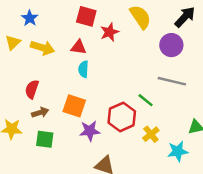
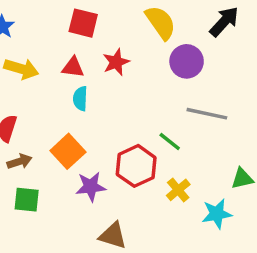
red star: (110, 32) -> (116, 62), moved
purple circle: (171, 45) -> (187, 61), moved
orange square: (74, 106) -> (68, 151), turned 30

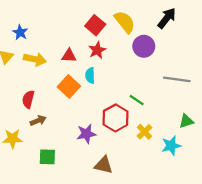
red square: (83, 23) -> (95, 25), moved, turned 30
cyan semicircle: (80, 99) -> (90, 76), moved
gray line: (207, 114) -> (177, 79), moved
orange square: (68, 151) -> (69, 87), moved
green square: (27, 200) -> (47, 157), moved

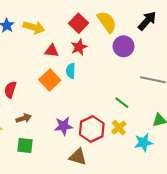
yellow arrow: (35, 59) -> (34, 27), moved
green line: (137, 100) -> (122, 103), moved
red hexagon: (116, 118) -> (92, 129), moved
brown arrow: (38, 121) -> (24, 118), moved

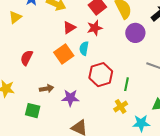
red triangle: (52, 51) -> (69, 28), turned -48
green line: (122, 103) -> (127, 84), turned 56
brown arrow: (24, 118) -> (47, 89), moved
red hexagon: (92, 129) -> (101, 75), moved

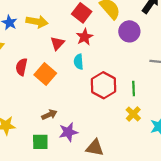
orange square: (64, 54) -> (45, 74), moved
red semicircle: (27, 58) -> (22, 67), moved
purple star: (70, 98) -> (68, 132), moved

